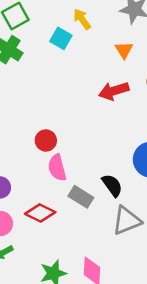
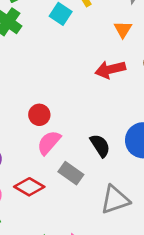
pink semicircle: (57, 168) -> (49, 143), turned 52
black semicircle: (112, 185) -> (100, 146), moved

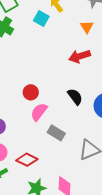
black semicircle: (100, 146) -> (75, 97), moved
red diamond: (29, 187) -> (27, 160), moved

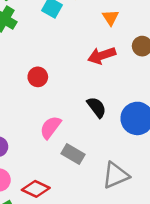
red circle: (31, 92) -> (38, 77), moved

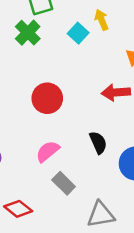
red circle: (38, 77) -> (47, 98), size x1.5

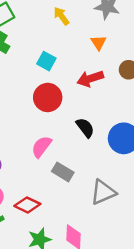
cyan square: (78, 33) -> (46, 61), moved
red circle: (47, 98) -> (48, 97), moved

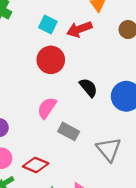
red arrow: (90, 79) -> (79, 29), moved
gray triangle: (103, 192) -> (109, 149), turned -44

